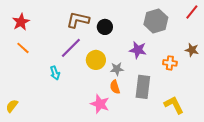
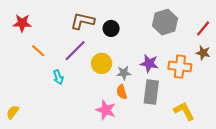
red line: (192, 12) -> (203, 28), moved
red star: (21, 22) -> (22, 23), turned 30
orange line: (23, 48) -> (38, 51), moved
purple star: (138, 50) -> (149, 63), moved
orange cross: (170, 63) -> (180, 67), size x1.5

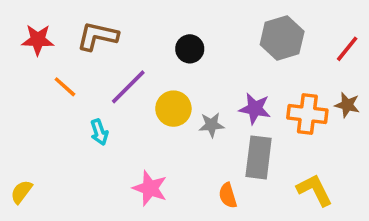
brown L-shape: (82, 21) -> (97, 36), moved
brown star: (203, 53) -> (347, 105), moved
orange semicircle: (122, 92) -> (228, 195), moved
pink star: (106, 110) -> (150, 188), moved

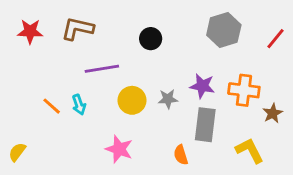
orange line: (65, 87) -> (52, 106), moved
purple line: (128, 87) -> (102, 69), turned 36
brown star: (347, 105) -> (273, 113), moved, turned 30
yellow circle: (173, 109) -> (132, 100), moved

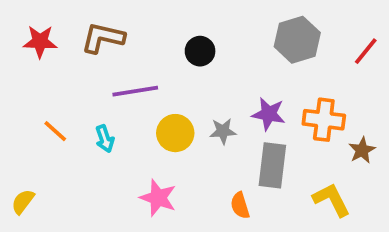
orange line: (52, 106) -> (55, 131), moved

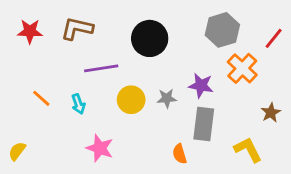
black circle: (200, 51) -> (150, 38), size x1.6
orange cross: (324, 120) -> (242, 68), moved, turned 36
pink star: (158, 198) -> (100, 148), moved

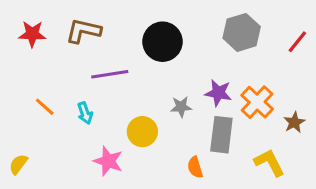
orange cross: (242, 68) -> (257, 102), moved
yellow circle: (131, 100) -> (142, 132), moved

